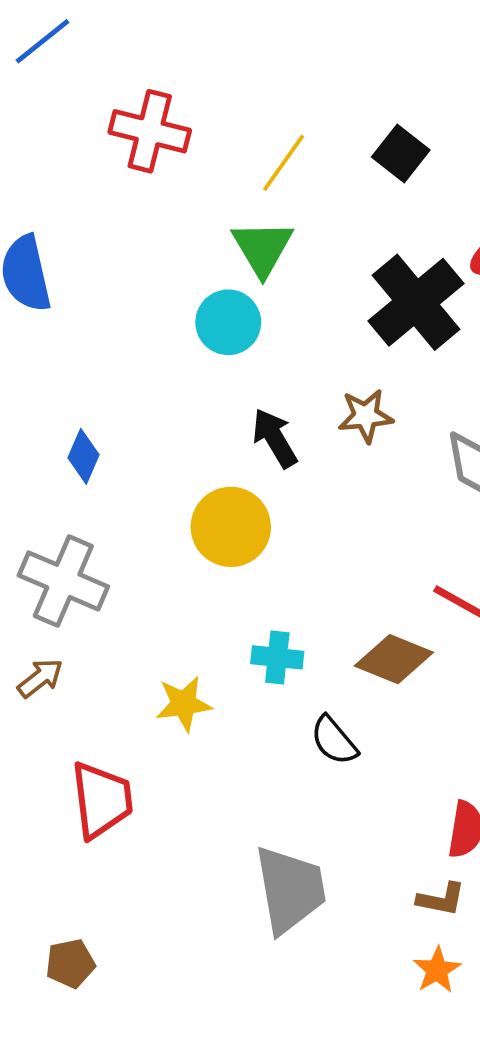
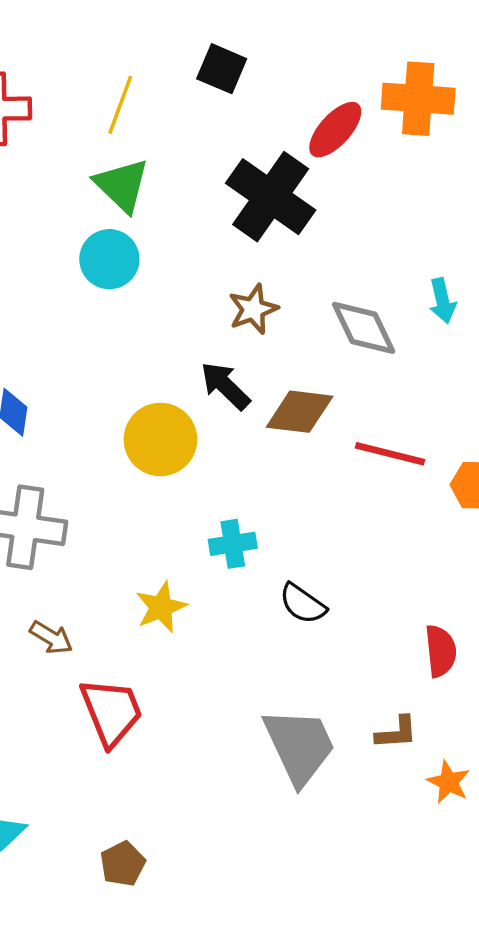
black arrow: (275, 438) -> (225, 386), moved
brown diamond: (394, 659) -> (300, 412), moved
brown arrow: (40, 678) -> (51, 638), moved, turned 84
brown L-shape: (441, 899) -> (396, 733), moved

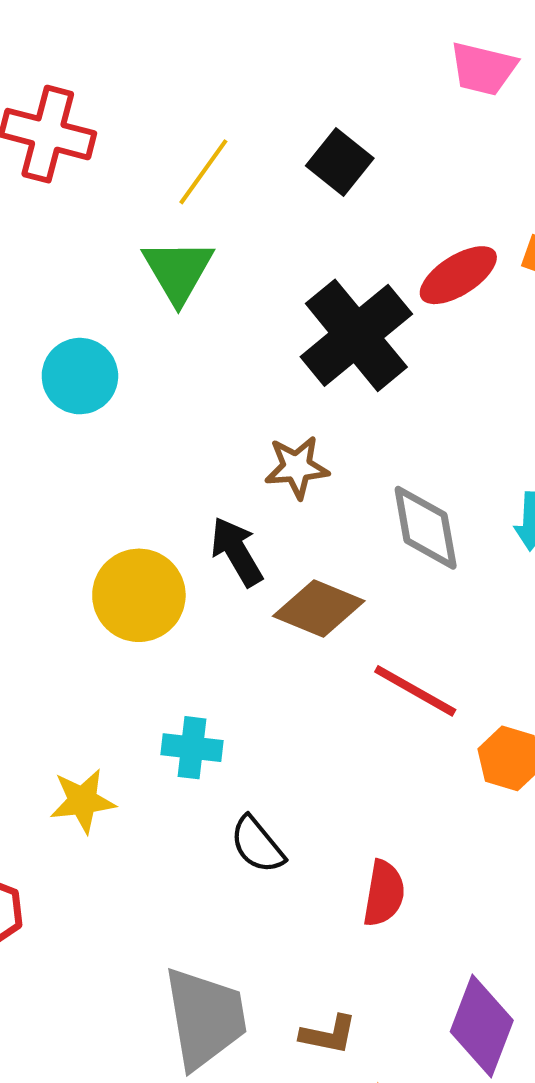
cyan circle: (109, 259) -> (80, 376), moved
red semicircle: (441, 651) -> (384, 893), moved

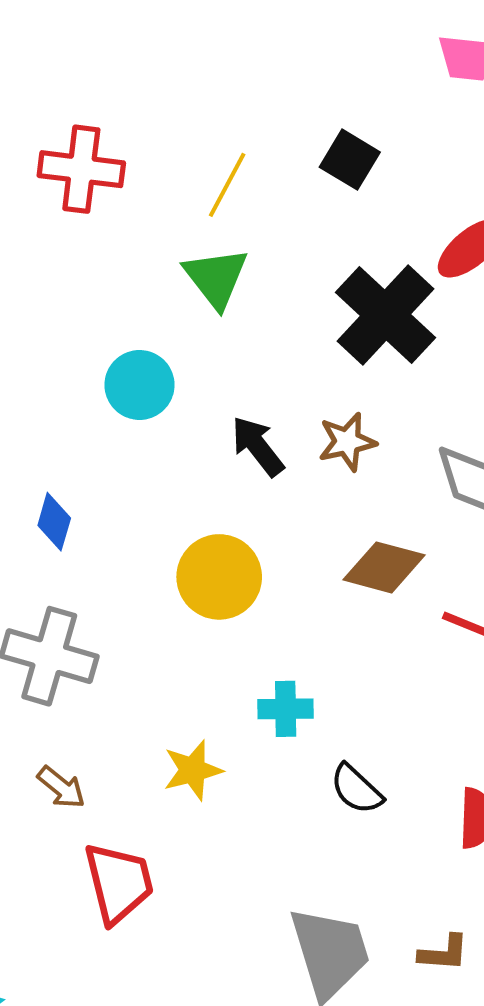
black arrow: (237, 552) -> (258, 446), moved

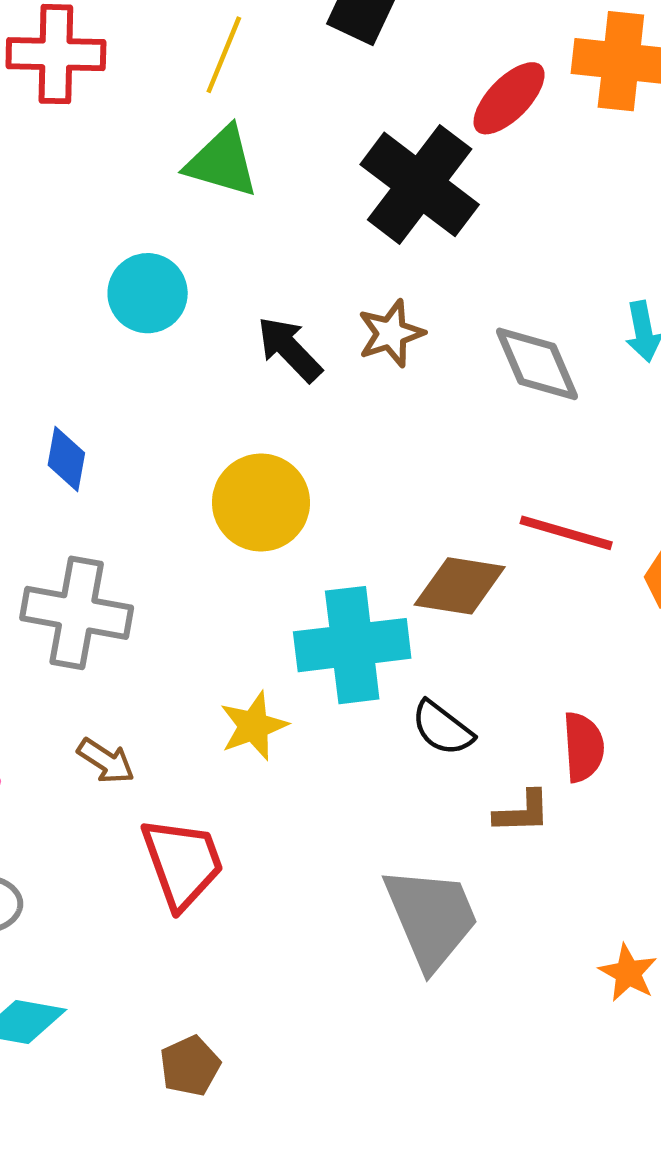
green triangle: (216, 278) -> (222, 162), turned -30
brown diamond: (384, 567) -> (460, 586), moved
cyan cross: (286, 709) -> (352, 645), size x1.8
brown L-shape: (444, 953) -> (522, 812), moved

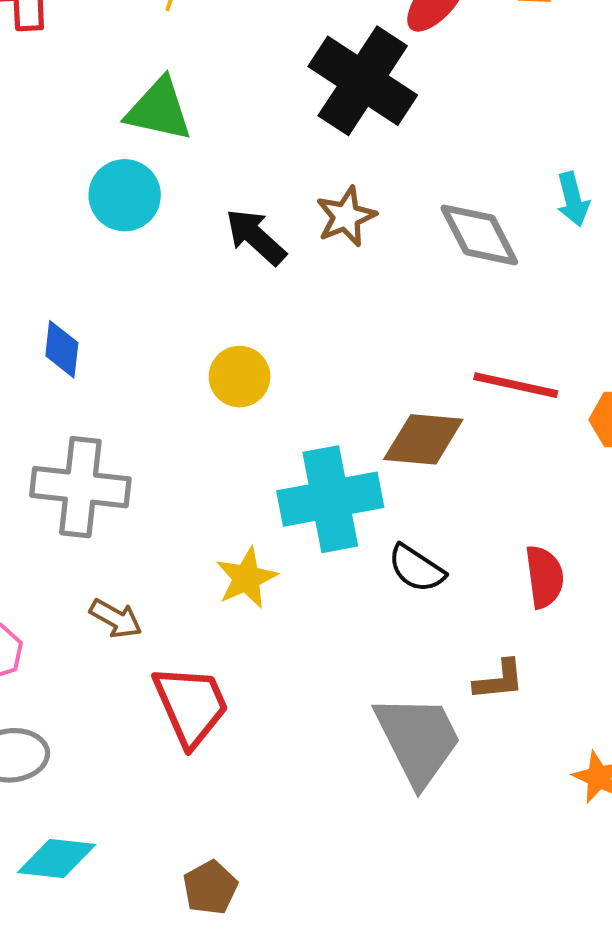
green triangle: (222, 162) -> (159, 110), moved
yellow circle: (261, 503) -> (240, 377), size x0.7
brown L-shape: (522, 812) -> (499, 680), moved

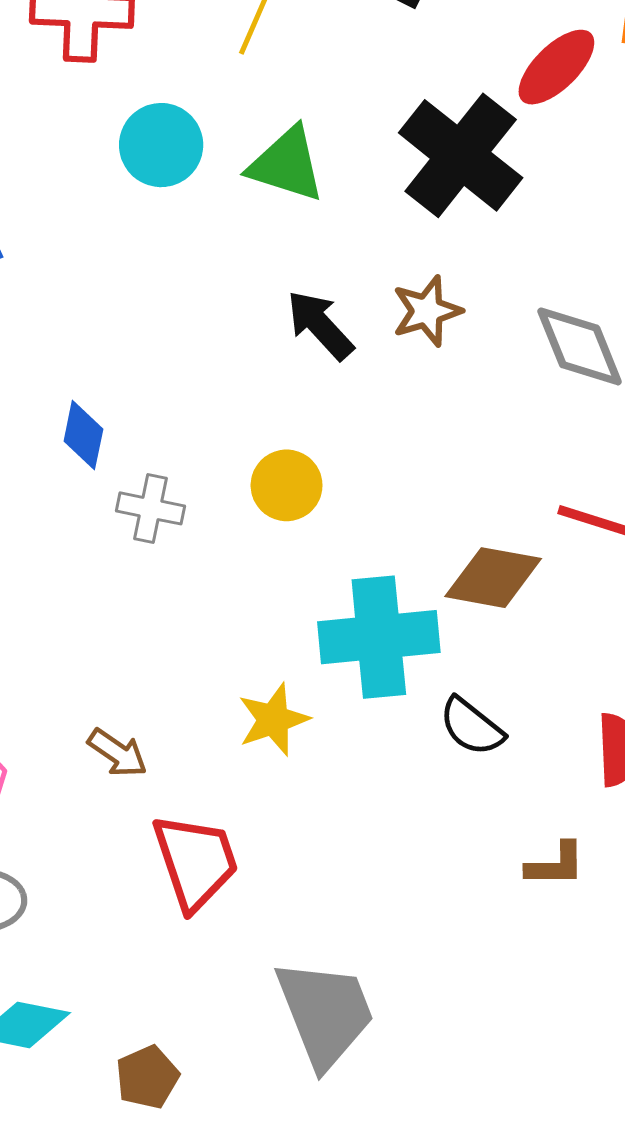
green triangle: (159, 110) -> (287, 164), moved
cyan circle: (125, 195) -> (161, 145), moved
gray cross: (80, 487) -> (150, 508), moved, size x0.6
gray trapezoid: (418, 739) -> (325, 1013), moved
brown pentagon: (210, 888) -> (147, 1077), moved

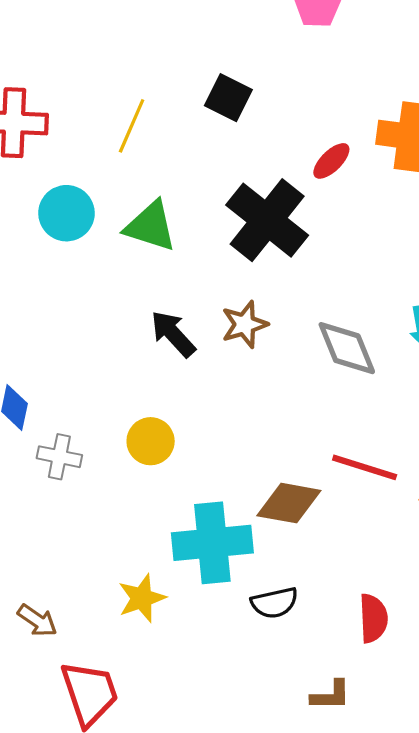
red ellipse: (556, 67) -> (331, 161), size x0.7
black semicircle: (472, 727) -> (274, 603), turned -51

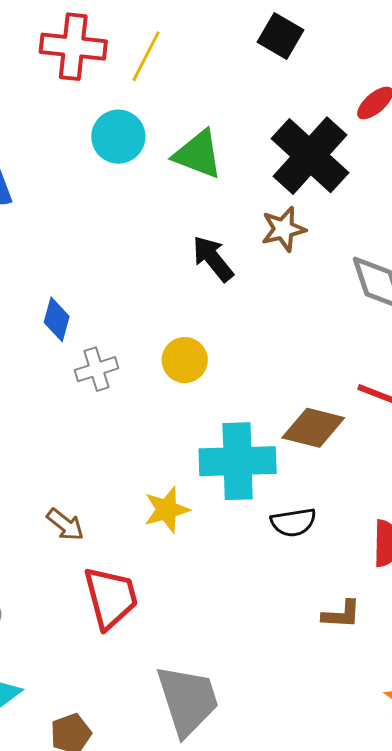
yellow line: (132, 126) -> (146, 56), moved
brown star: (245, 324) -> (283, 229), moved
gray cross: (59, 457) -> (96, 369), turned -33

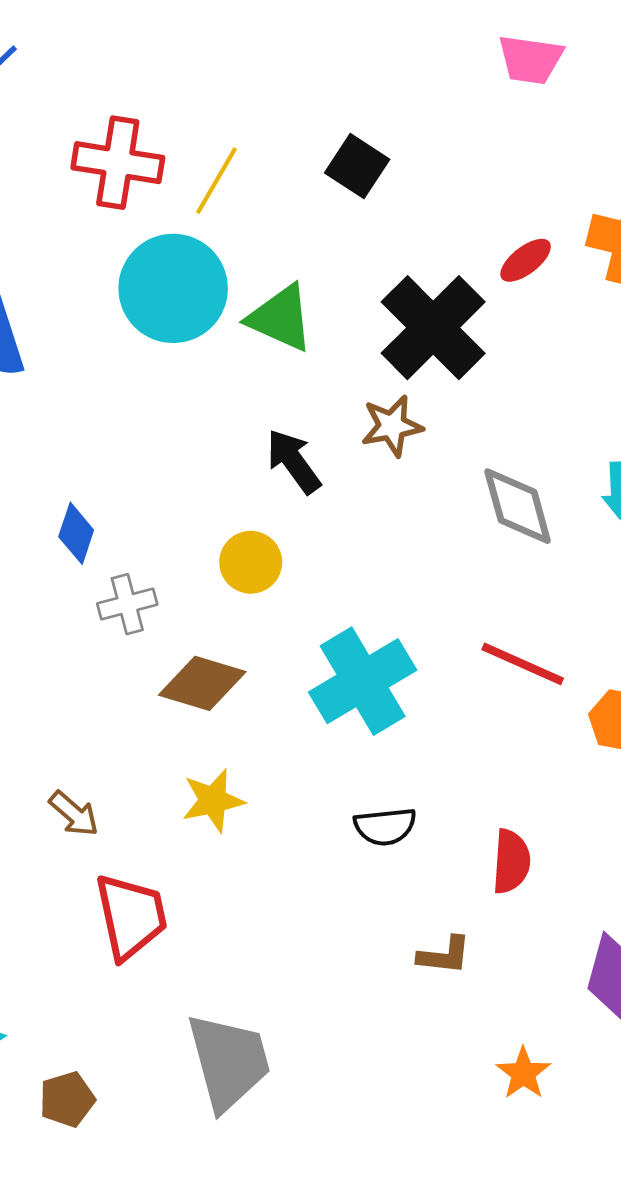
black square: (281, 36) -> (357, 166), moved
cyan circle: (118, 137) -> (173, 288), size x1.5
yellow circle: (185, 360) -> (251, 562), moved
brown diamond: (313, 428) -> (202, 683), moved
cyan cross: (238, 461) -> (363, 681), moved, turned -32

